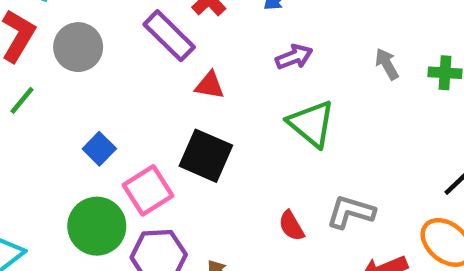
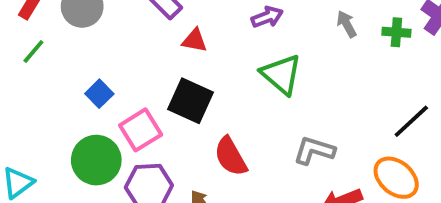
red semicircle: (291, 226) -> (231, 156), moved, size x1.5

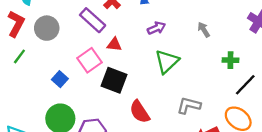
green cross: (396, 32) -> (230, 60), moved
green triangle: (281, 74) -> (167, 61), turned 40
pink square: (141, 130) -> (90, 60), moved

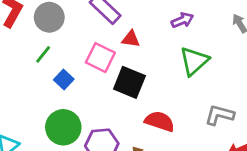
green line: (19, 56) -> (43, 54), moved
pink square: (90, 60) -> (100, 58), turned -30
red semicircle: (140, 112) -> (160, 121), turned 140

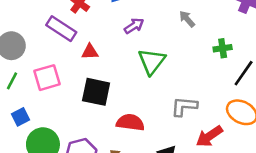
pink square: (100, 58) -> (47, 78), moved, turned -32
blue square: (64, 80) -> (21, 117), moved, turned 30

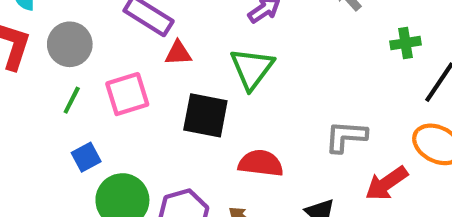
red triangle: (90, 52) -> (178, 53), moved
green triangle: (152, 61) -> (252, 69), moved

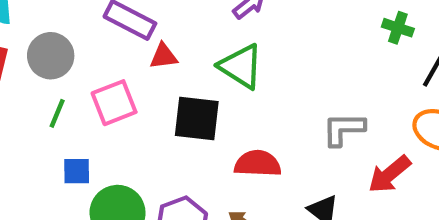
green cross: (405, 43) -> (398, 28), turned 32
green triangle: (252, 69) -> (241, 66), turned -30
blue square: (86, 157) -> (77, 171), turned 32

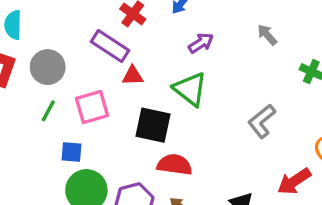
gray L-shape: (344, 129) -> (262, 121), moved, turned -44
red semicircle: (258, 164) -> (175, 165), moved
blue square: (77, 171) -> (71, 152), moved

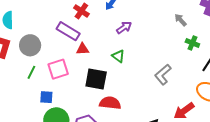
gray arrow: (267, 35) -> (181, 20), moved
green triangle: (190, 89) -> (118, 56), size x0.6

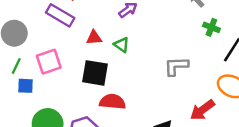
red triangle: (83, 49) -> (94, 38), moved
gray L-shape: (163, 75) -> (176, 66), turned 40
blue square: (46, 97) -> (26, 86), moved

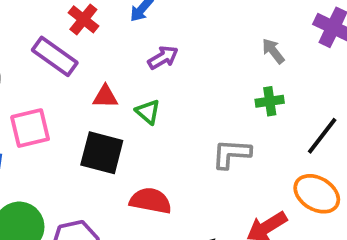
green cross: (211, 27) -> (270, 101), moved, turned -35
red semicircle: (113, 102) -> (150, 201), moved

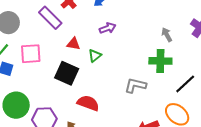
green cross: (270, 101) -> (160, 61), size x1.5
green triangle: (148, 112) -> (95, 56), turned 32

